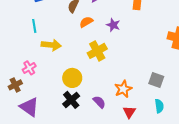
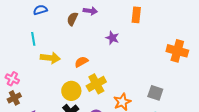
orange semicircle: (86, 22) -> (81, 62), moved
yellow cross: (97, 51) -> (96, 84), moved
pink cross: (29, 68) -> (12, 79), moved, turned -32

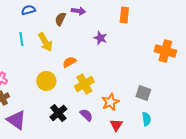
yellow arrow: (50, 58) -> (45, 42), moved, turned 54
yellow circle: (71, 91) -> (46, 81), moved

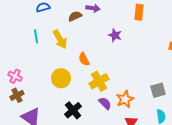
brown semicircle: (60, 19) -> (75, 16), turned 40
orange semicircle: (69, 62) -> (84, 59), turned -88
gray square: (143, 93) -> (158, 90), turned -35
purple semicircle: (86, 115) -> (105, 103), moved

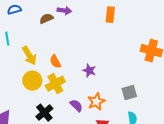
purple star: (115, 35) -> (89, 71), moved
yellow arrow: (60, 39) -> (29, 56), moved
yellow cross: (99, 81) -> (55, 84), moved

